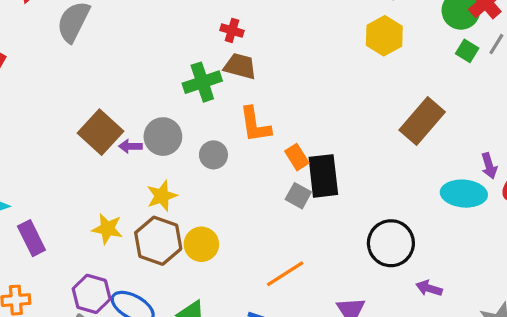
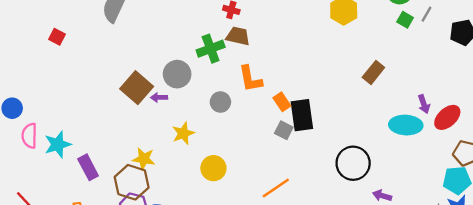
brown rectangle: (422, 121) -> (373, 72), size x0.7
gray circle: (163, 137) -> (177, 74), moved
brown hexagon: (158, 241) -> (132, 182), moved

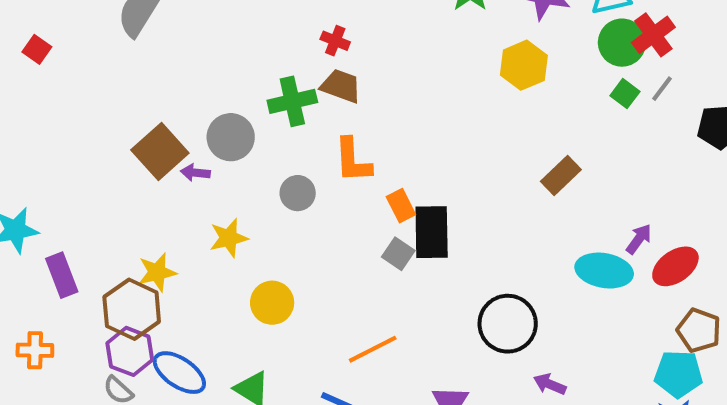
purple arrow: (424, 104) -> (639, 239), turned -132
yellow star: (144, 159) -> (157, 272), turned -30

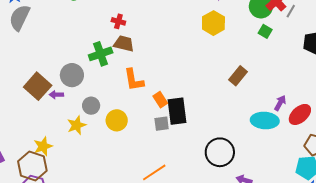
gray line: (662, 89) -> (291, 11), moved
gray circle: (298, 193) -> (91, 106), moved
gray square: (398, 254) -> (162, 124), turned -35
yellow circle: (272, 303) -> (117, 120), moved

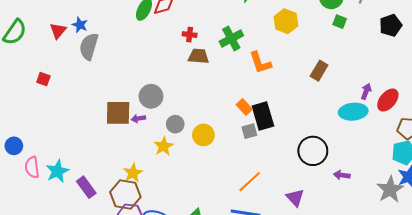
green cross: (101, 54) -> (231, 38), moved
orange L-shape: (134, 80) -> (260, 63), moved
brown square: (38, 86) -> (118, 113), turned -32

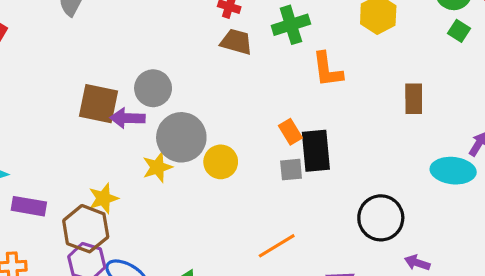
brown rectangle: (319, 71) -> (414, 99), turned -42
purple arrow: (138, 119) -> (128, 118), size x1.5
gray circle: (175, 124) -> (181, 137), size x1.8
purple rectangle: (86, 187) -> (29, 206), turned -55

